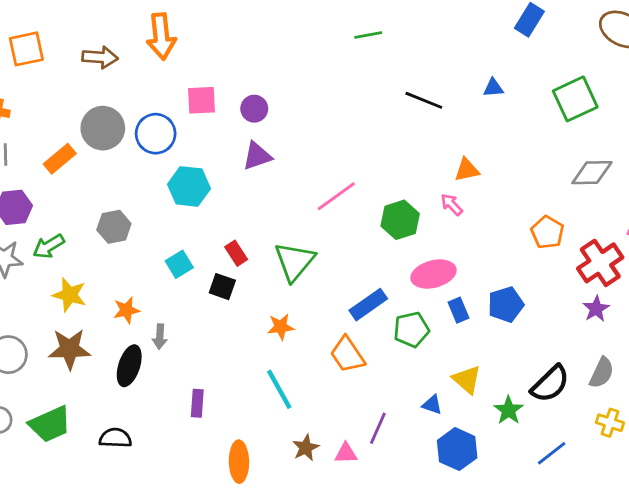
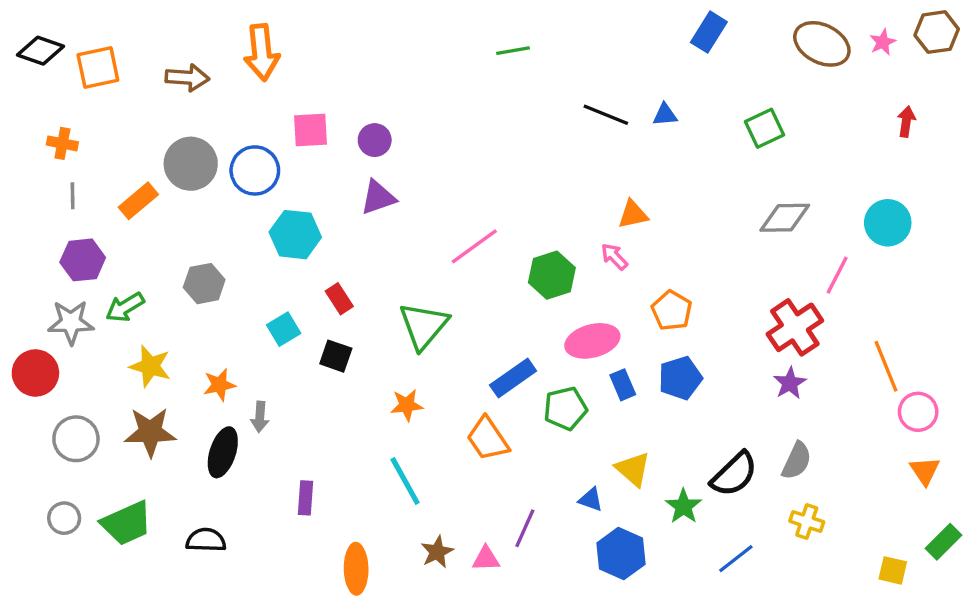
green square: (575, 99) -> (765, 128), size x0.7
black line: (424, 100) -> (606, 115), moved
orange pentagon: (547, 232) -> (672, 311), moved
red rectangle: (236, 253) -> (339, 299), moved

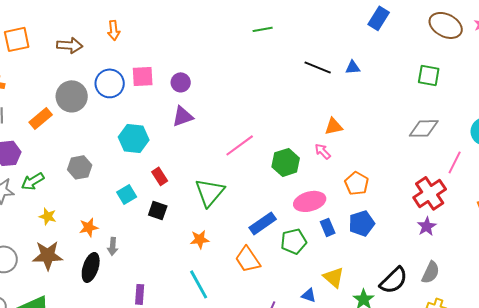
orange arrow: (262, 52) -> (114, 30), size x0.6
green square: (765, 128) -> (429, 75), moved, turned 35
blue circle: (255, 170) -> (110, 83), moved
yellow star: (150, 366) -> (48, 216), size x0.7

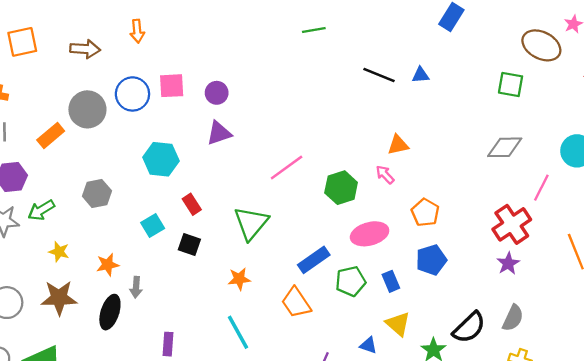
brown ellipse: (446, 25) -> (541, 45), moved
blue rectangle: (328, 227) -> (391, 281), moved

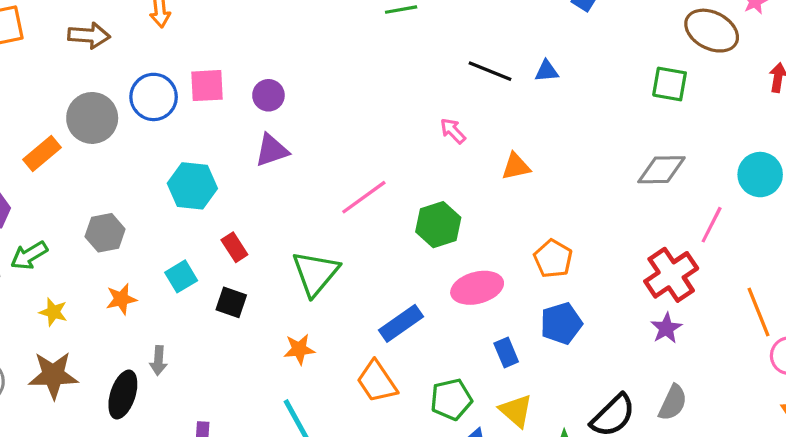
pink arrow: (385, 175) -> (453, 131), moved
orange star: (108, 265) -> (121, 299), moved
green pentagon: (351, 281) -> (451, 399), moved

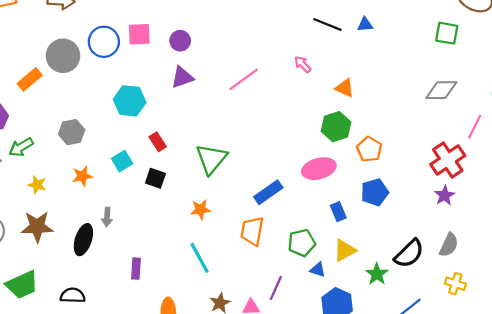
orange triangle: (516, 166) -> (345, 88), turned 36
pink line: (364, 197) -> (244, 79), moved
green hexagon: (438, 225) -> (336, 127), moved
orange trapezoid: (377, 382) -> (252, 231), turned 44
yellow triangle: (516, 411) -> (345, 250), turned 50

